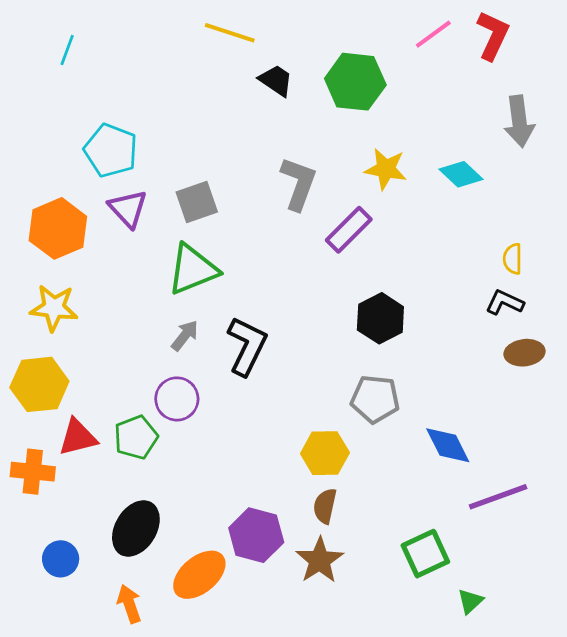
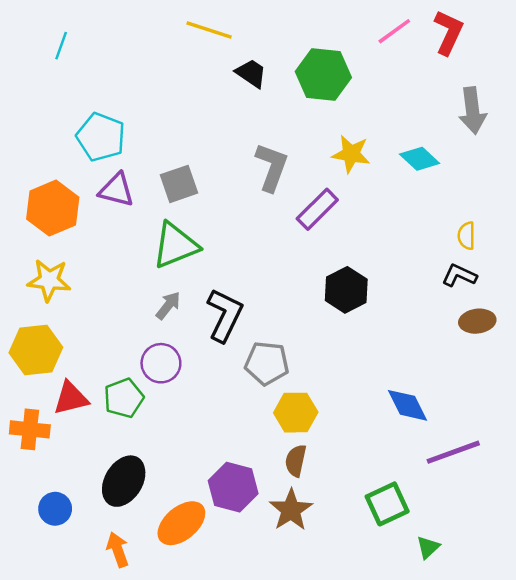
purple triangle: (128, 209) -> (116, 190), turned -33
gray pentagon: (375, 399) -> (267, 363), moved

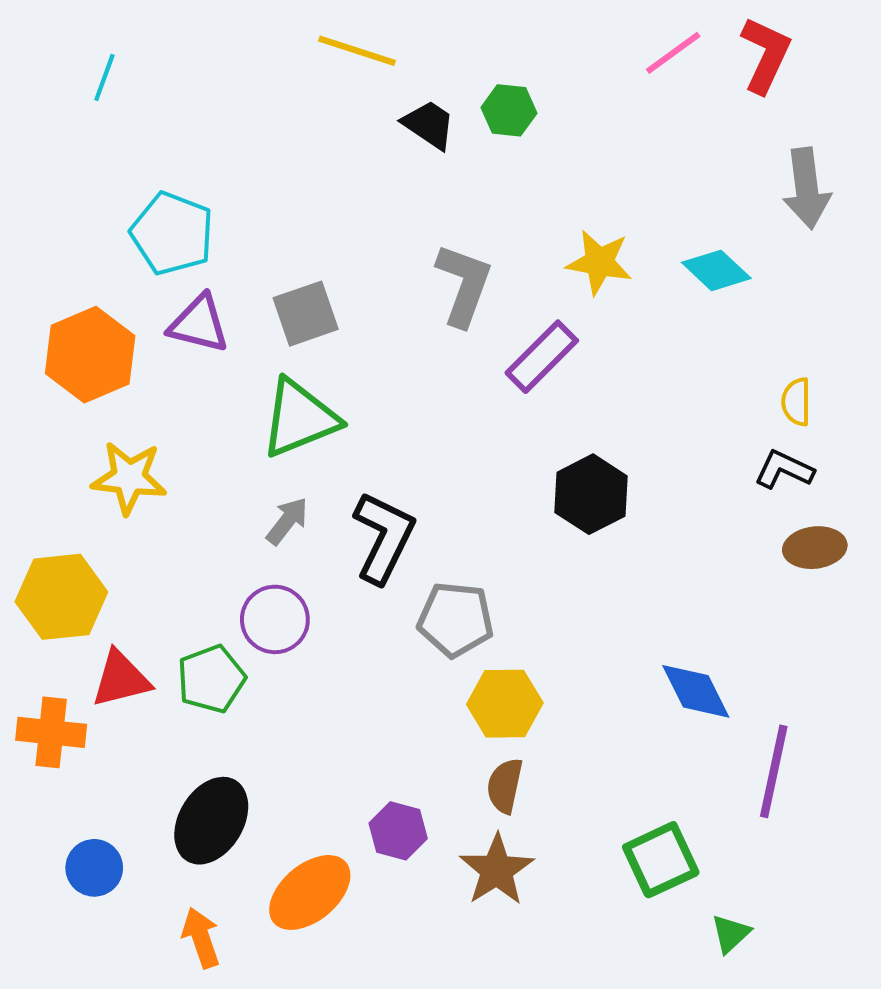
green hexagon: (323, 75) -> (509, 110), moved, size x0.6
yellow star: (49, 280) -> (129, 478), moved
purple line: (453, 452) -> (774, 771), turned -58
purple hexagon: (233, 487) -> (398, 831), size x0.7

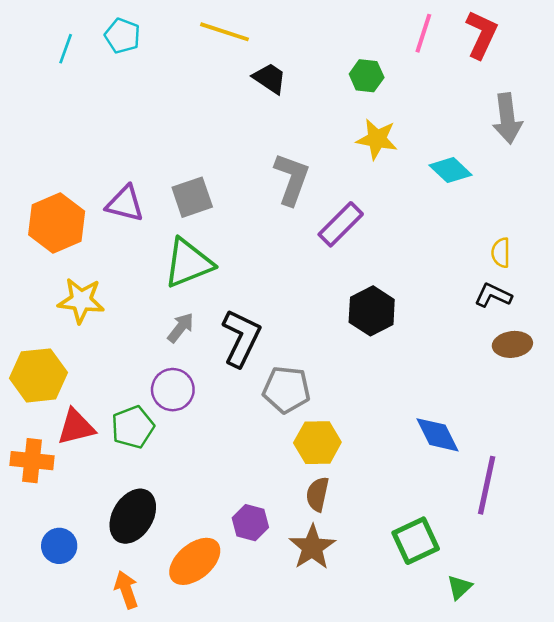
pink line: (673, 53) -> (423, 33), turned -36
green hexagon: (509, 110) -> (367, 76), moved
cyan pentagon: (172, 233) -> (122, 36), moved, size x0.7
yellow star: (599, 262) -> (377, 139), moved

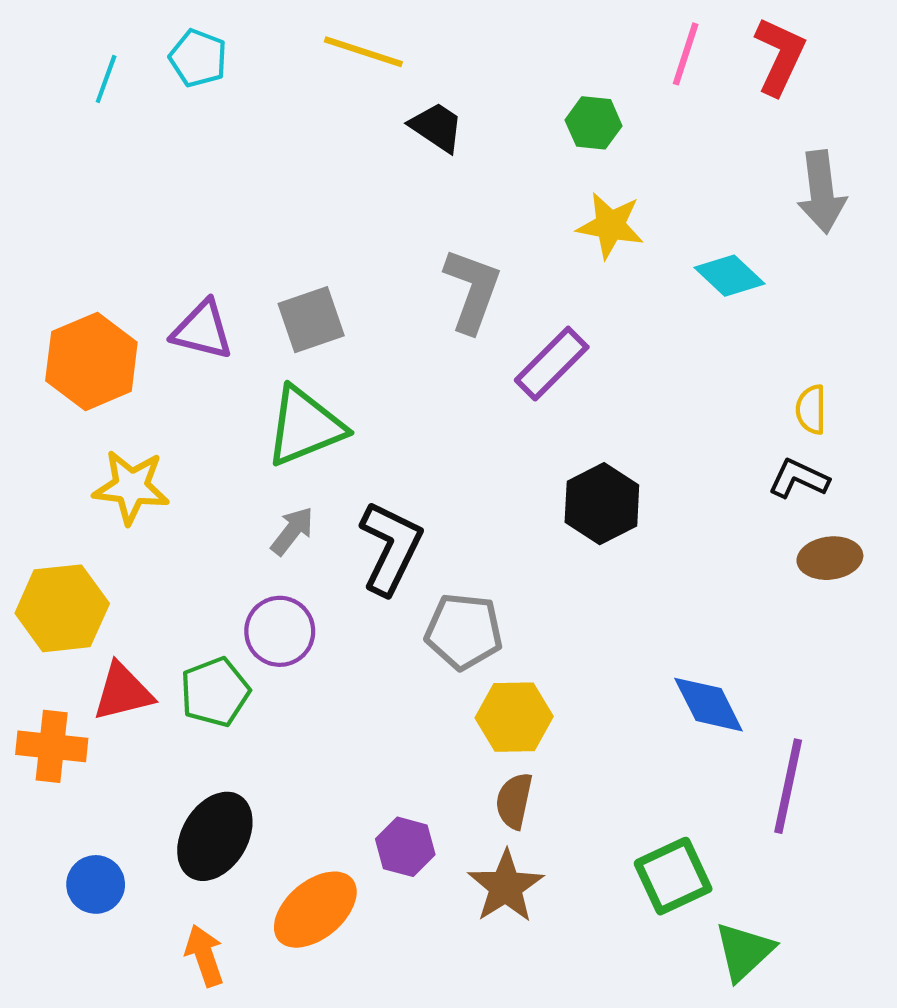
green triangle: (460, 587) -> (744, 951), size x1.5

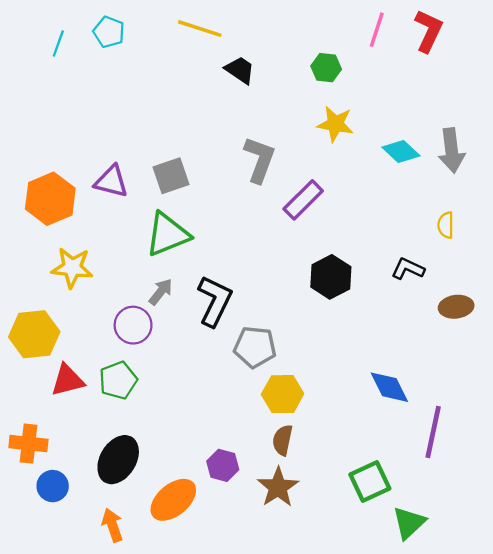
gray arrow: (822, 192) -> (451, 150), moved
black L-shape: (799, 479) -> (408, 269), moved
purple circle: (280, 631) -> (133, 325), moved
orange cross: (52, 746) -> (28, 444), moved

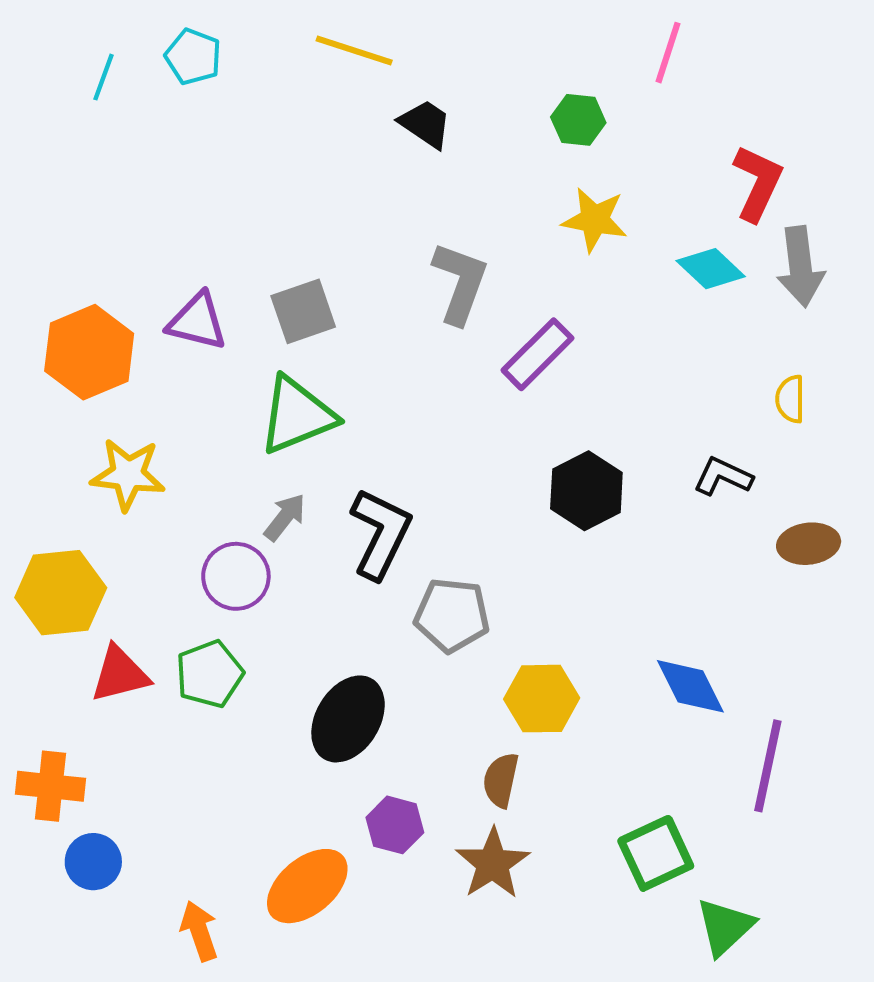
red L-shape: (429, 31) -> (758, 183), moved
yellow hexagon: (283, 394) -> (542, 699), moved
black ellipse: (118, 460) -> (348, 719), moved

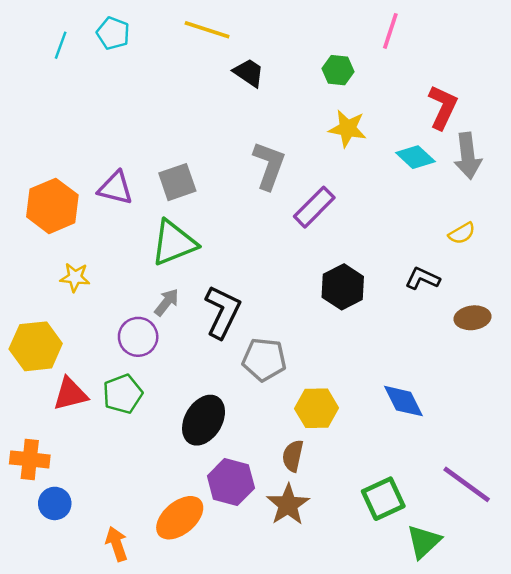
yellow semicircle: (790, 399) -> (462, 233), turned -120
yellow star: (128, 474) -> (75, 277), size x0.7
purple line: (768, 766) -> (467, 484), moved, turned -66
purple hexagon: (395, 825) -> (231, 482), size x1.4

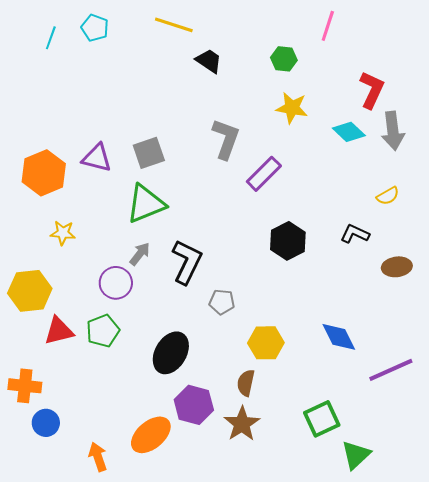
gray pentagon: (264, 359) -> (222, 302), size x0.7
purple line: (467, 484) -> (391, 370), moved, turned -60

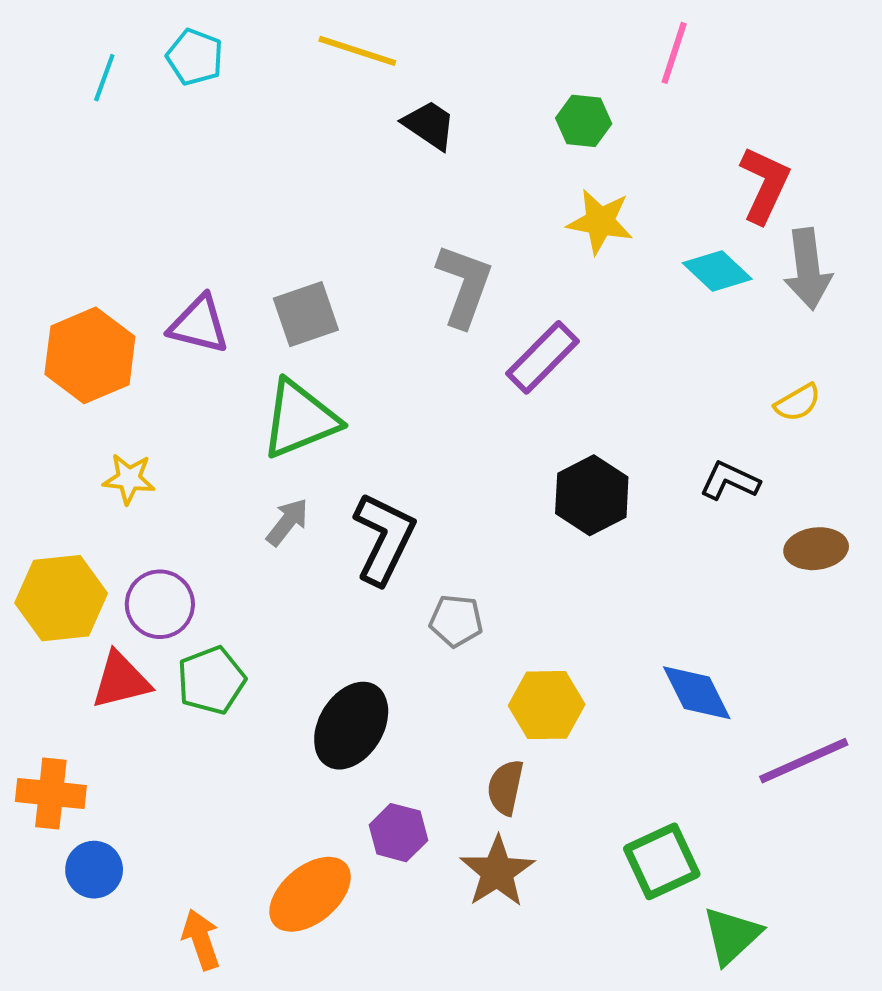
purple circle: (116, 283) -> (160, 604), moved
purple hexagon: (194, 405) -> (398, 833), size x0.7

